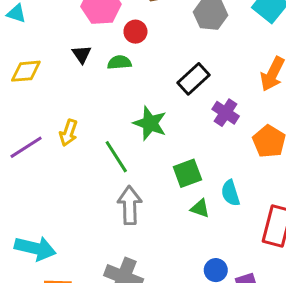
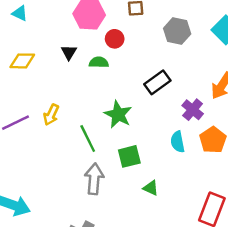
purple cross: (226, 113) -> (193, 110), moved
green square: (187, 173) -> (129, 156), moved
cyan semicircle: (230, 193) -> (178, 142), moved

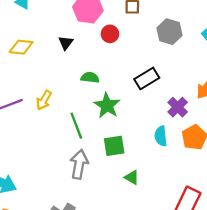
green semicircle: (99, 62) -> (90, 78), moved

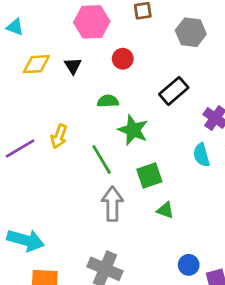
red circle: (110, 34) -> (123, 59), moved
yellow diamond: (21, 47) -> (36, 64), moved
green triangle: (132, 177) -> (165, 210), moved

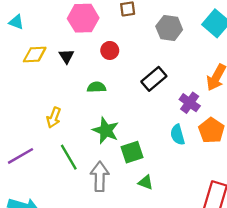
green star: (133, 130) -> (106, 130), moved
purple line: (20, 148) -> (20, 156), moved
green line: (102, 159) -> (69, 157), moved

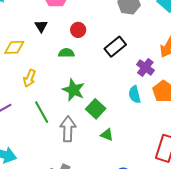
red circle: (110, 50) -> (78, 30), moved
yellow diamond: (35, 55) -> (14, 47), moved
green square: (132, 152) -> (96, 109), turned -30

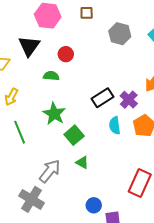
black triangle: (41, 26) -> (29, 46), size x1.6
black rectangle: (115, 47) -> (103, 98), moved
gray arrow: (68, 129) -> (50, 171), moved, turned 30

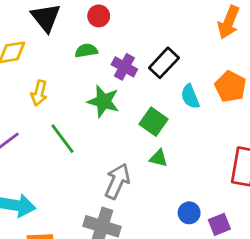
purple cross: (129, 100) -> (124, 67), moved
green square: (74, 135) -> (153, 122), moved

